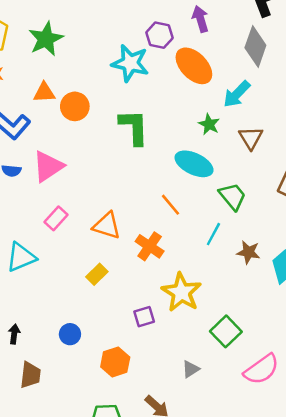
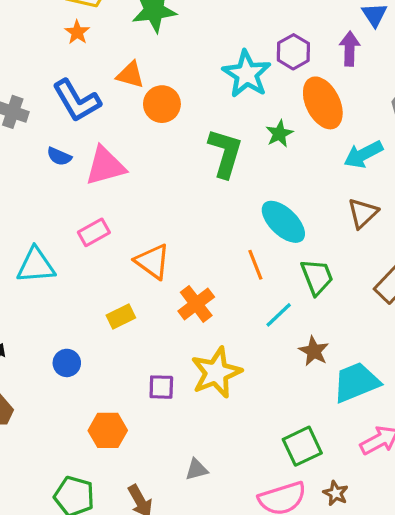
green star: (209, 124) -> (279, 134), moved
orange line: (170, 205) -> (255, 265), moved
green square: (226, 331) -> (302, 446), moved
blue circle: (70, 334) -> (67, 363), moved

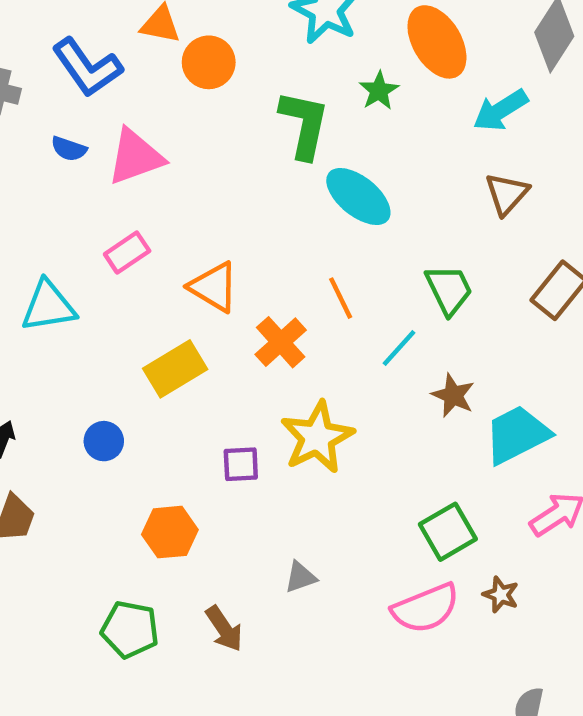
cyan ellipse: (283, 222) -> (358, 197), moved
orange line: (255, 265) -> (341, 298), moved
yellow rectangle: (121, 317) -> (175, 369), size x1.5

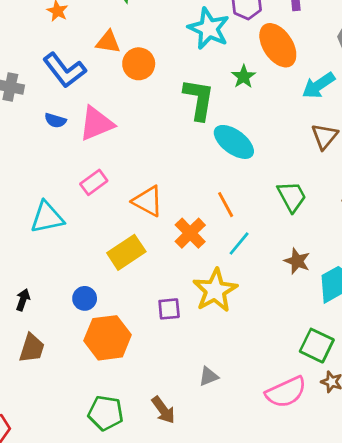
cyan line: (399, 348) -> (239, 244), moved
orange hexagon: (170, 532) -> (108, 338), moved, size x1.4
green square: (448, 532) -> (317, 346), moved, turned -32

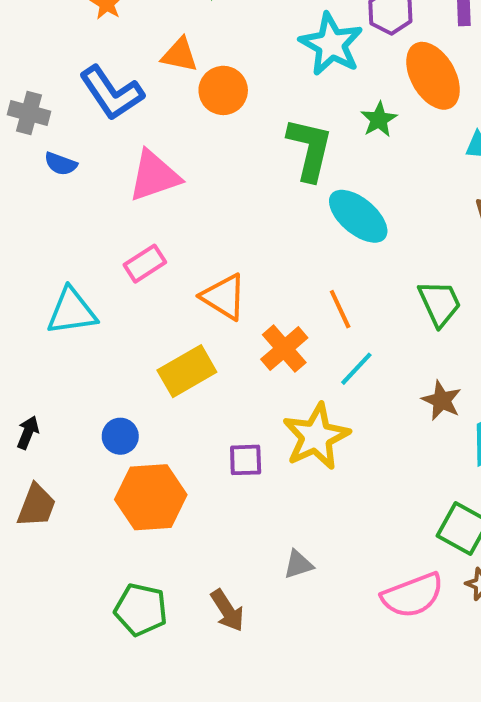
blue semicircle: (55, 120) -> (61, 164), moved

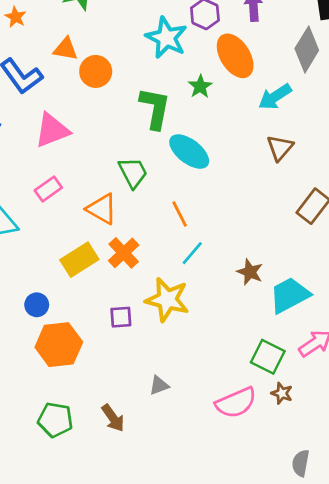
green trapezoid: (440, 303) -> (133, 173), moved
orange cross: (284, 349) -> (124, 253), moved
yellow star: (316, 437) -> (167, 300), turned -30

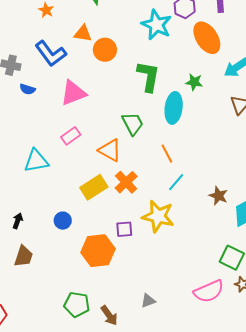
green star: (200, 86) -> (194, 82), moved, turned -30
cyan ellipse: (189, 152) -> (174, 108), turned 60
orange hexagon: (59, 345) -> (98, 251), moved
gray triangle: (159, 385) -> (148, 301), moved
brown arrow: (113, 418) -> (109, 315), moved

